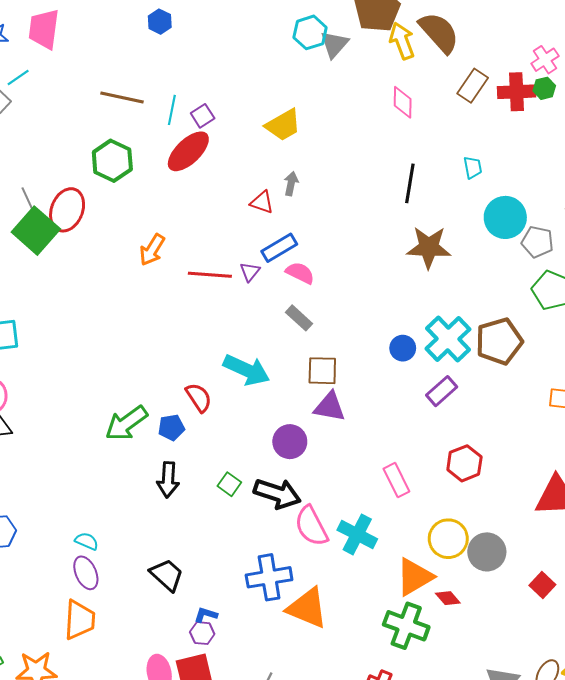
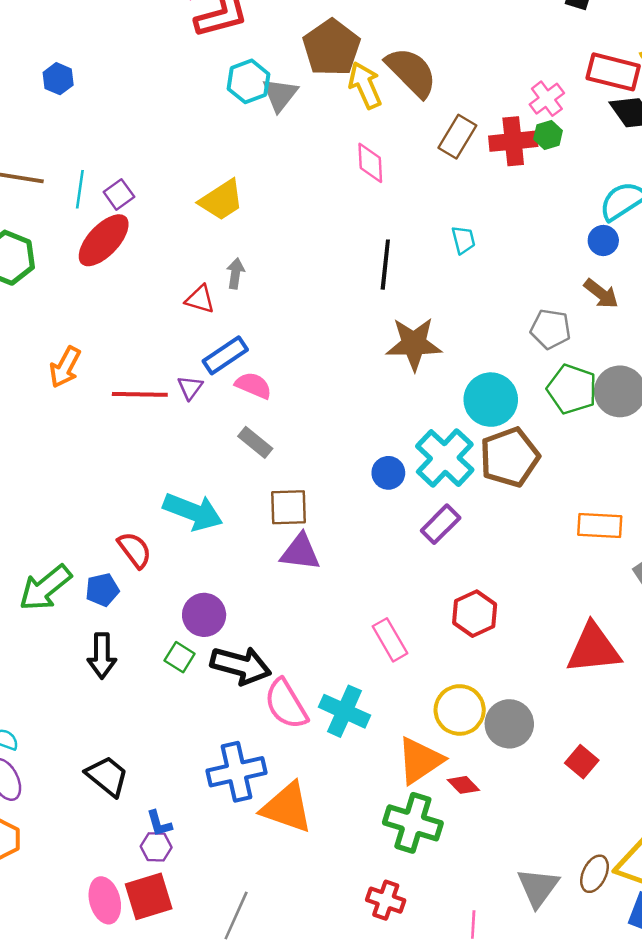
cyan circle: (505, 217) -> (491, 400), moved
purple circle: (290, 442) -> (204, 615), moved
blue L-shape: (206, 615) -> (159, 823), turned -120

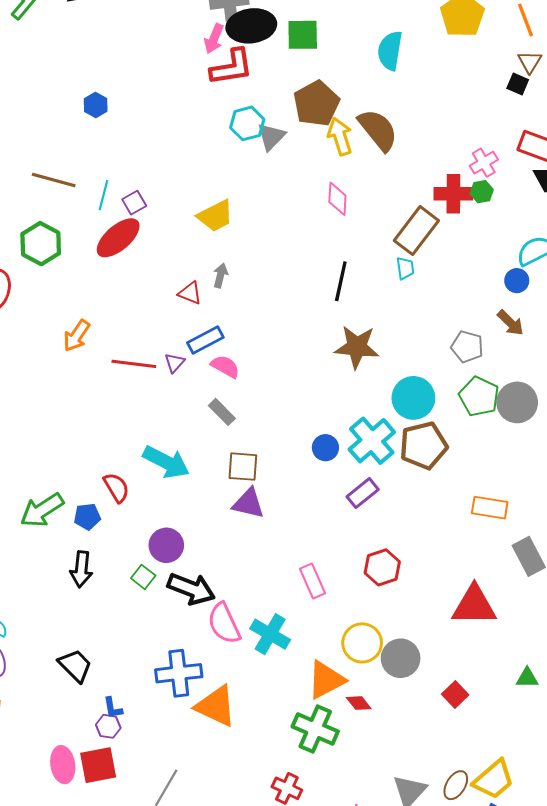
brown rectangle: (457, 137) -> (416, 231), moved, size x1.4

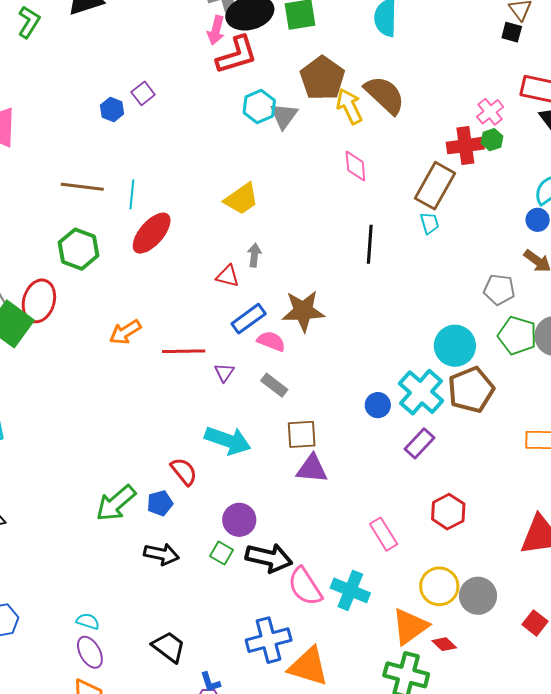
purple square: (134, 203) -> (143, 93), moved
orange arrow: (77, 336) -> (125, 332), turned 32
brown star: (357, 347) -> (303, 311), moved
purple triangle: (175, 363) -> (224, 372), moved
black arrow: (81, 569) -> (161, 554), turned -76

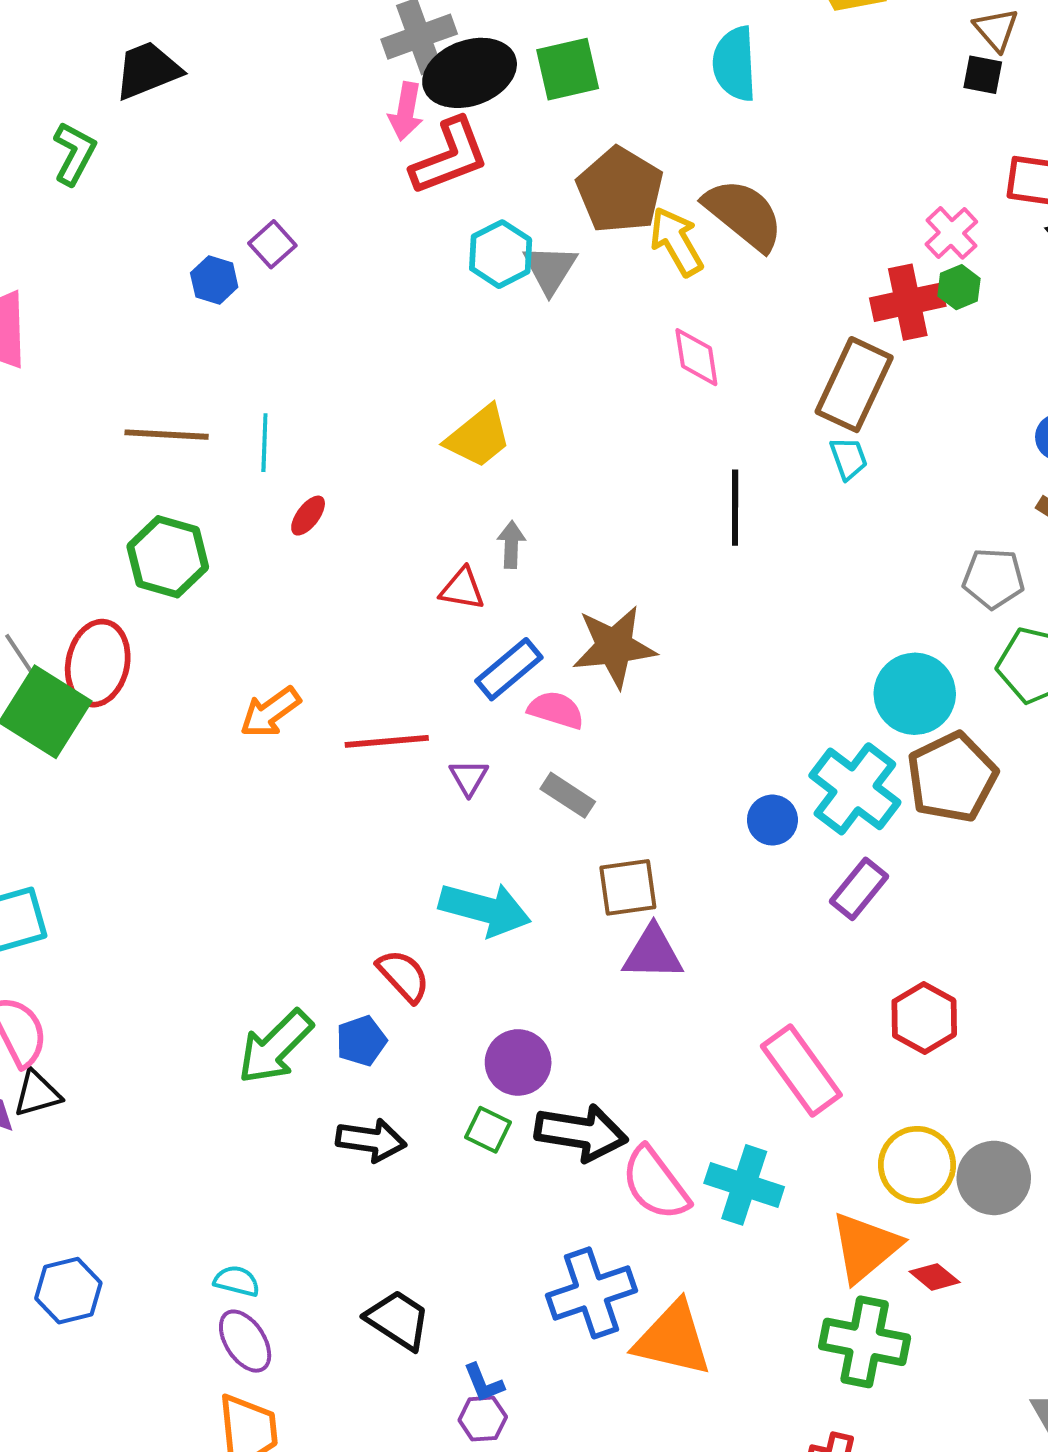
green L-shape: (29, 22) -> (74, 153), moved
red ellipse: (152, 233) -> (308, 516), size x0.5
pink rectangle: (384, 534) -> (801, 1071), size x1.4

